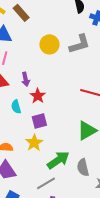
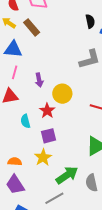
yellow circle: (49, 44) -> (62, 94), moved
purple arrow: (26, 79) -> (39, 80), moved

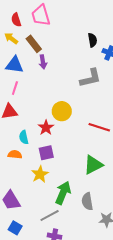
purple arrow: (39, 80) -> (43, 62), moved
orange semicircle: (15, 162) -> (15, 154), moved
green arrow: (67, 175) -> (63, 193), turned -35

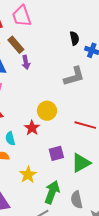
purple square: (46, 153) -> (56, 153), moved

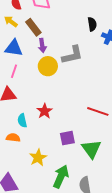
gray L-shape: (74, 76) -> (72, 55), moved
yellow circle: (47, 111) -> (48, 66), moved
green triangle: (81, 163) -> (91, 149), turned -40

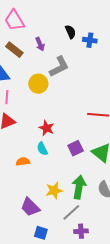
purple arrow: (42, 45) -> (40, 44), moved
cyan semicircle: (22, 121) -> (42, 149), moved
yellow star: (38, 158) -> (54, 191), moved, turned 30

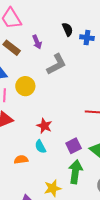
yellow circle: (38, 84) -> (25, 86), moved
green arrow: (79, 187) -> (75, 172), moved

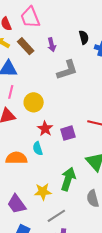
yellow circle: (25, 86) -> (34, 102), moved
purple square: (74, 146) -> (68, 133), moved
orange semicircle: (21, 160) -> (16, 158), size x1.5

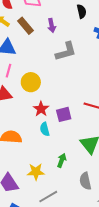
black semicircle: (84, 37) -> (82, 11), moved
cyan semicircle: (38, 148) -> (45, 129), moved
green arrow: (68, 179) -> (62, 160), size x0.6

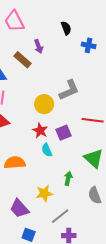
brown rectangle: (26, 26) -> (22, 60), moved
gray L-shape: (66, 51) -> (69, 90), moved
yellow circle: (31, 82) -> (44, 104), moved

